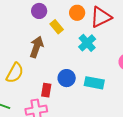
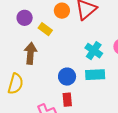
cyan cross: (87, 43) -> (94, 51), moved
red rectangle: (46, 90) -> (67, 100), moved

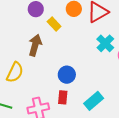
cyan cross: (94, 51) -> (105, 43), moved
cyan rectangle: (95, 75) -> (94, 101), moved, turned -48

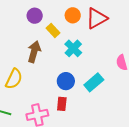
cyan cross: (105, 43) -> (73, 48), moved
cyan rectangle: (94, 101) -> (94, 82), moved

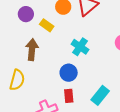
cyan cross: (73, 48) -> (80, 47), moved
cyan rectangle: (94, 82) -> (100, 95), moved

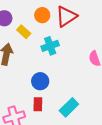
cyan cross: (80, 47) -> (50, 46), moved, turned 30

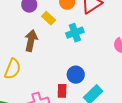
blue circle: (40, 81) -> (76, 75), moved

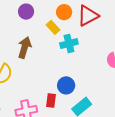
yellow rectangle: (49, 18) -> (53, 27), moved

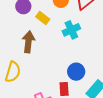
yellow rectangle: (53, 27) -> (43, 18), moved

